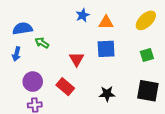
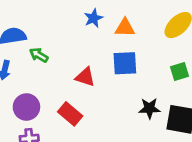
red triangle: (77, 59) -> (85, 77), turned -42
black star: (107, 94) -> (149, 108), moved

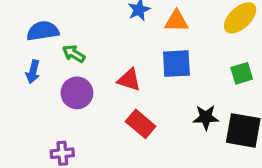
purple circle: (26, 107) -> (77, 93), moved
red rectangle: (70, 114) -> (141, 124), moved

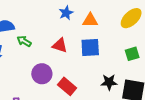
red triangle: (129, 80) -> (60, 45), moved
purple circle: (77, 93) -> (42, 74), moved

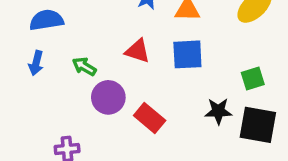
green arrow: (24, 41) -> (84, 66), moved
green square: (132, 54) -> (253, 78), moved

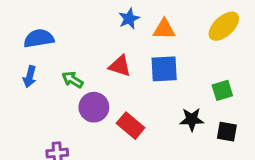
black square: (258, 125) -> (227, 132), size x0.6

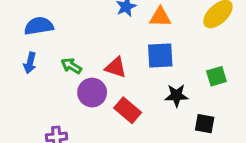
red triangle: (120, 66) -> (116, 67), moved
black star: (192, 119) -> (176, 95), moved
black square: (227, 132) -> (205, 124), moved

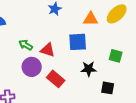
orange triangle: (160, 17) -> (91, 19), moved
green arrow: (71, 66) -> (26, 45), moved
green square: (216, 76) -> (116, 56), turned 32

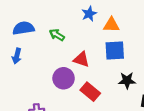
orange triangle: (91, 19) -> (111, 25), moved
green arrow: (26, 45) -> (57, 35), moved

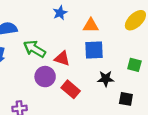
blue star: (89, 14) -> (60, 13), moved
green arrow: (57, 35) -> (34, 49), moved, size x1.5

